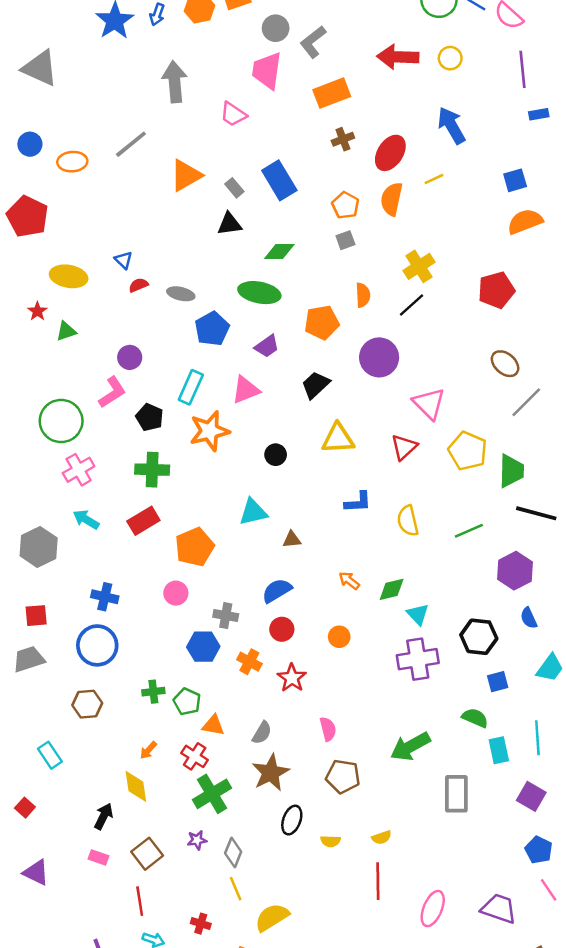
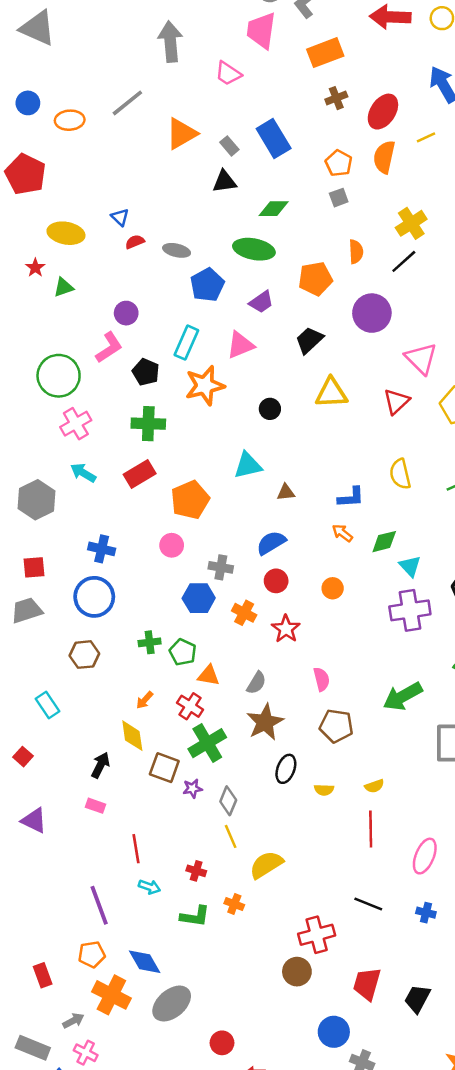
blue L-shape: (358, 502) -> (351, 497), moved
brown square: (147, 854) -> (164, 768), moved, turned -32

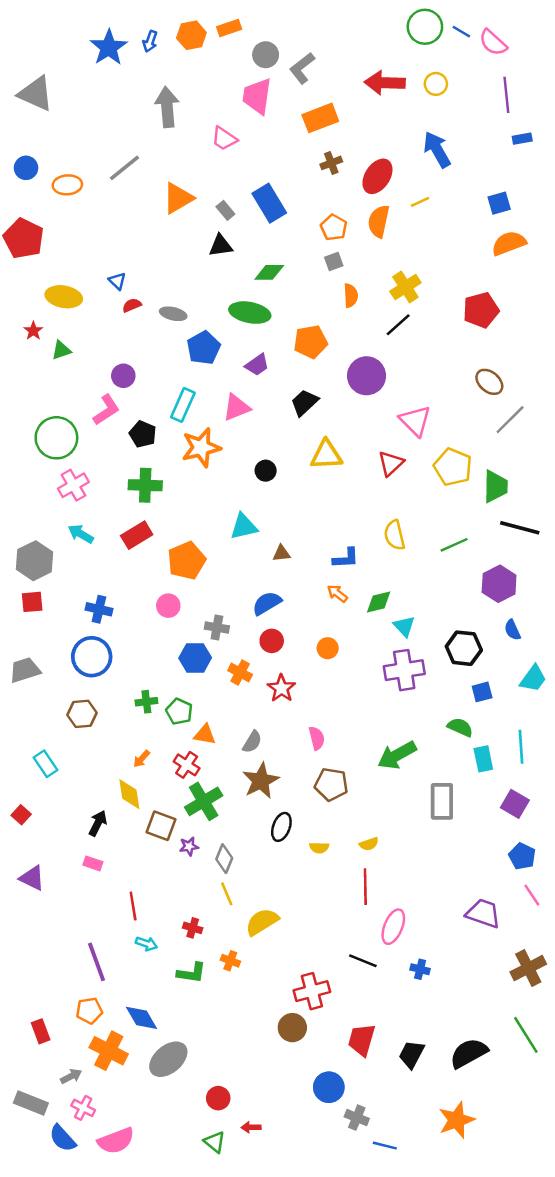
orange semicircle: (356, 252) -> (351, 296), moved
red square: (34, 567) -> (32, 602), moved
pink ellipse: (425, 856) -> (393, 927), moved

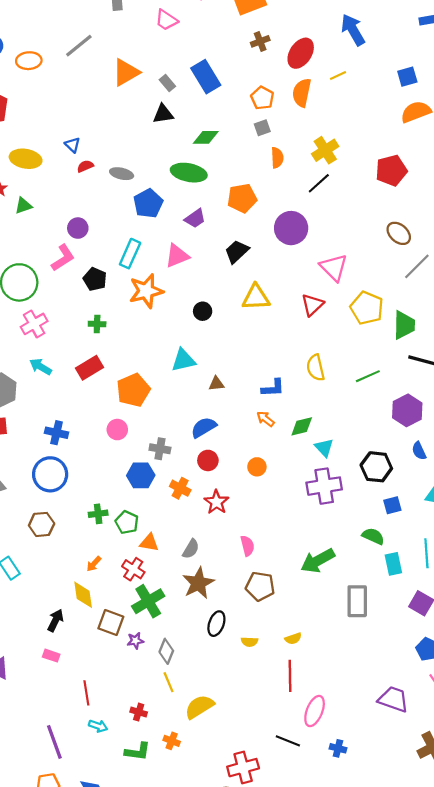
green cross: (145, 485) -> (97, 324), size x0.6

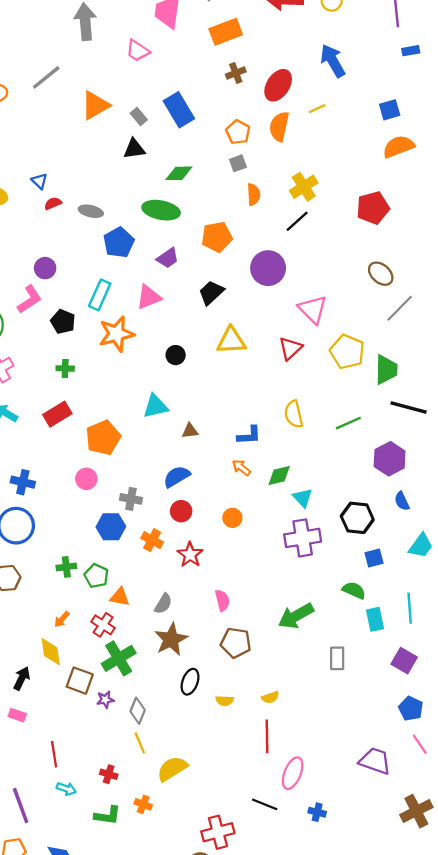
gray rectangle: (357, 601) -> (337, 658), size x0.7

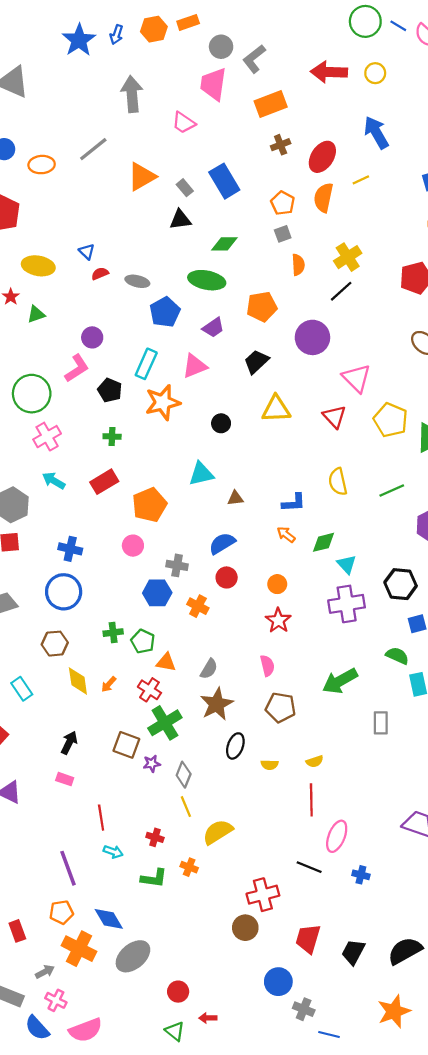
red triangle: (290, 348) -> (334, 417), turned -30
red star: (190, 555) -> (278, 620), moved
yellow diamond: (51, 652) -> (78, 681), moved

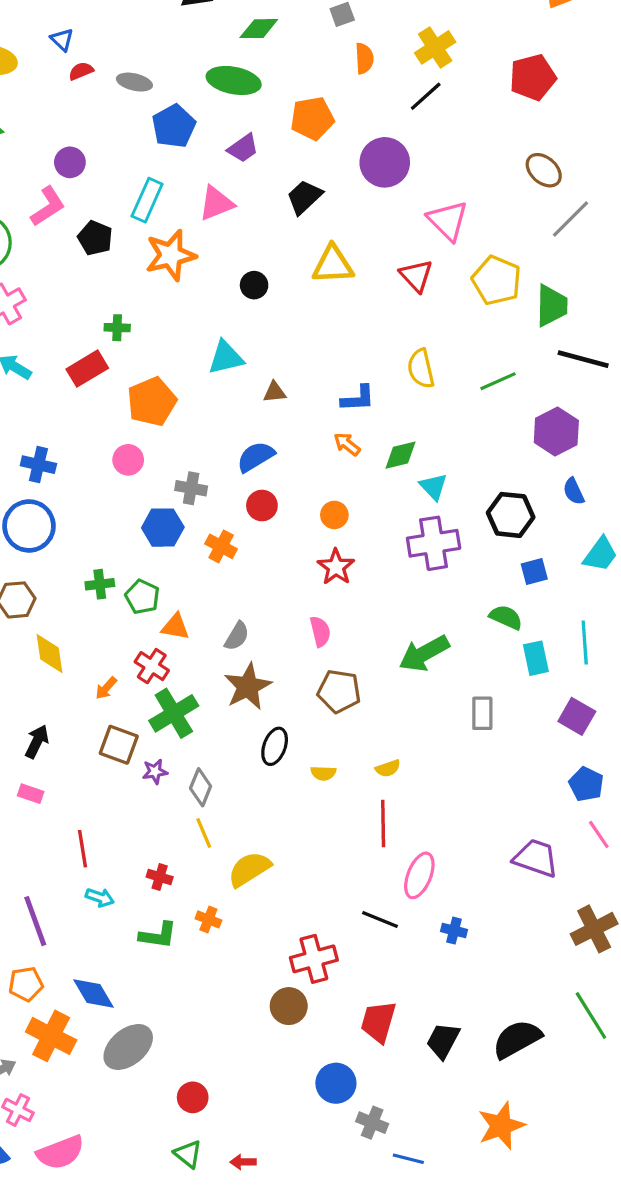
green cross: (112, 437) -> (117, 328), moved
orange arrow: (109, 684) -> (106, 688), moved
red arrow: (208, 1018) -> (243, 1162), moved

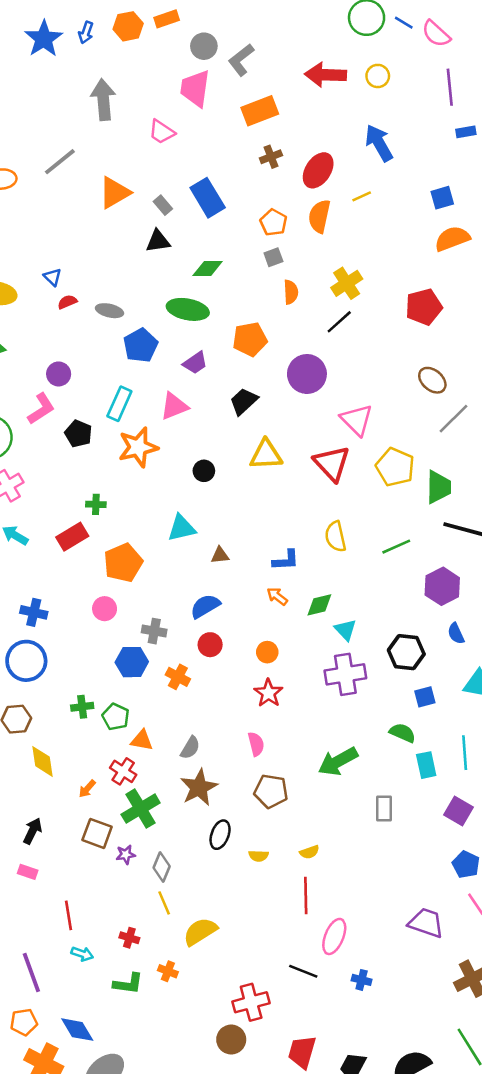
red triangle: (416, 276) -> (332, 463), size x1.4

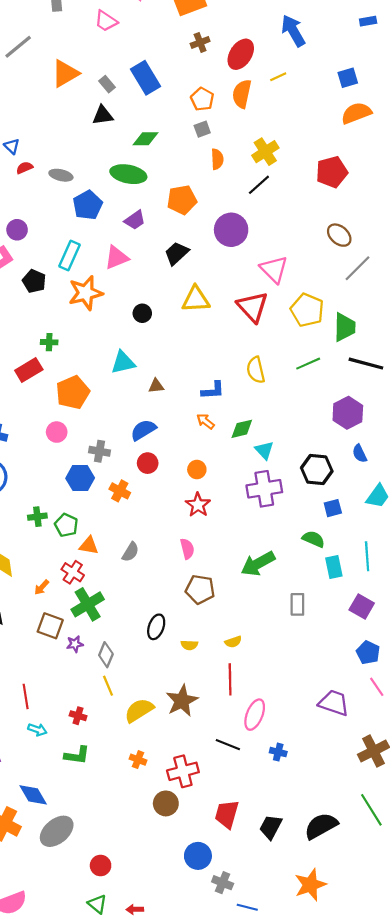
green line: (396, 547) -> (308, 364), moved
brown star: (199, 787) -> (182, 701), moved
orange cross: (168, 971) -> (138, 760), moved

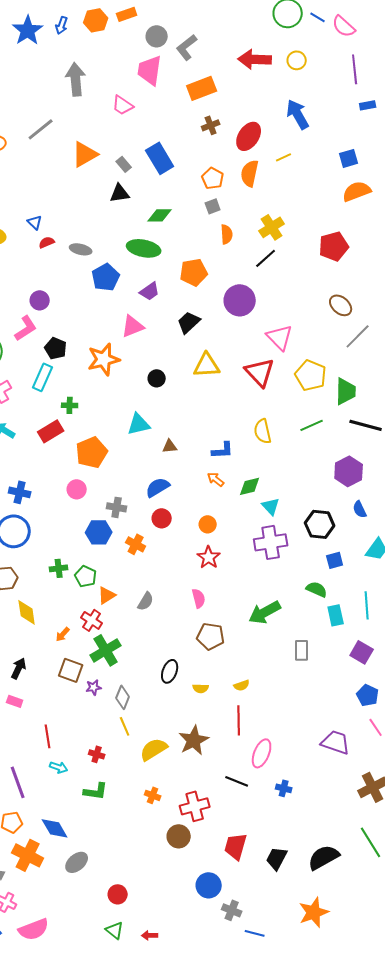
cyan rectangle: (69, 255) -> (43, 377), moved
orange triangle: (89, 545) -> (107, 595), turned -42
gray ellipse: (57, 831) -> (77, 862), size x0.7

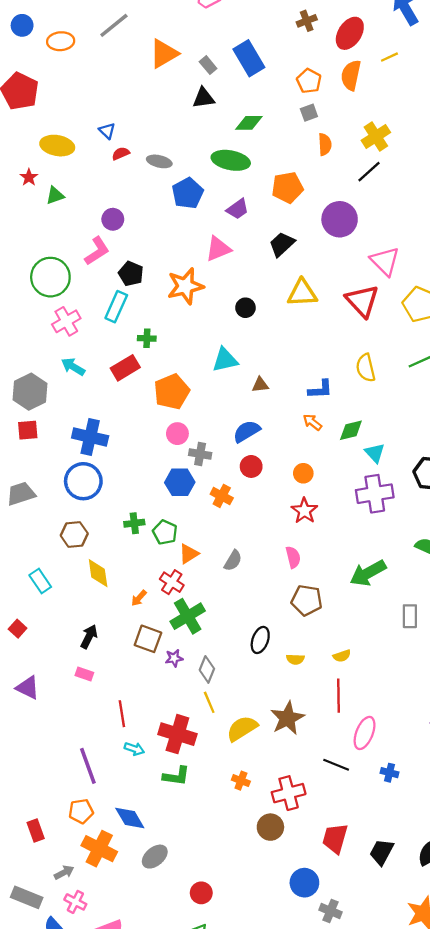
pink circle: (77, 489) -> (177, 434), moved
blue cross: (20, 492) -> (90, 437), size x1.4
red cross: (97, 754) -> (177, 734), size x2.0

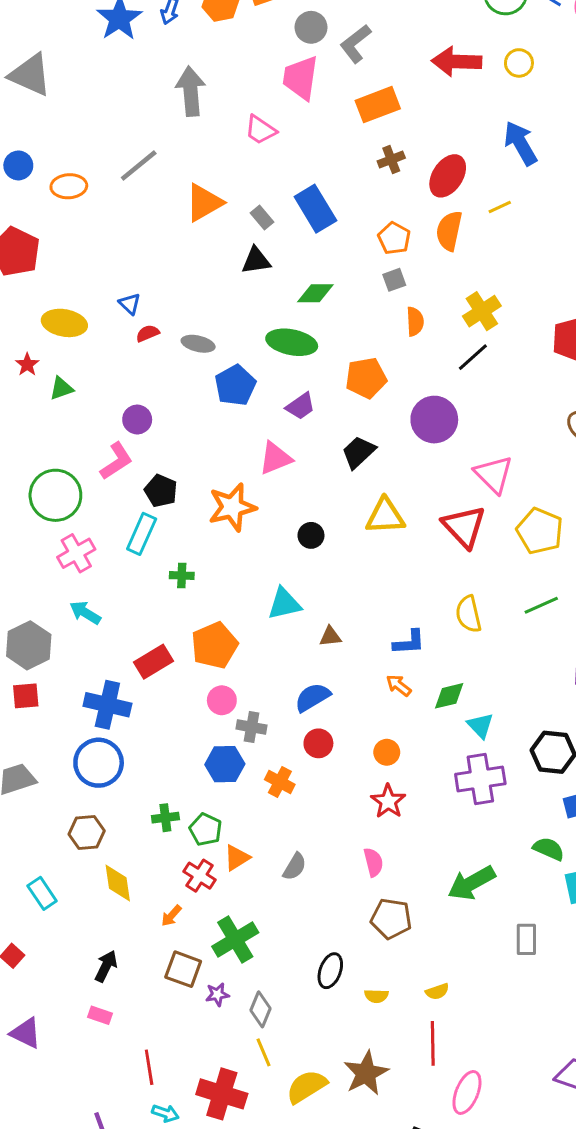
red rectangle: (125, 368) -> (154, 662), moved
red cross: (172, 582) -> (200, 876), moved

